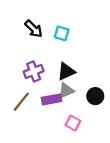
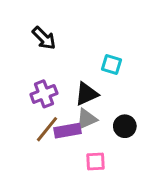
cyan square: (62, 33) -> (112, 65), moved
brown line: (21, 102) -> (47, 129), moved
pink square: (73, 123) -> (95, 162), turned -32

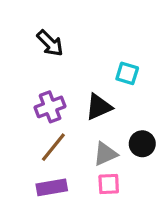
gray triangle: (87, 119) -> (105, 154), moved
purple rectangle: (67, 131) -> (52, 187), moved

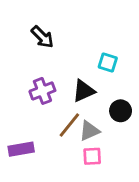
black circle: (142, 144) -> (121, 111), moved
brown line: (53, 147) -> (69, 125), moved
purple rectangle: (52, 187) -> (21, 149), moved

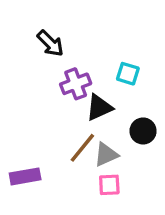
purple cross: (42, 91) -> (76, 84), moved

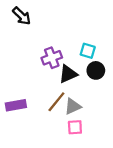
black arrow: (50, 43) -> (22, 16), moved
black circle: (143, 131) -> (96, 70), moved
purple rectangle: (25, 176) -> (16, 105), moved

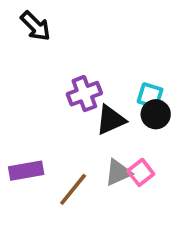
cyan square: (88, 51) -> (150, 95), moved
brown line: (56, 102) -> (73, 189), moved
pink square: (75, 127) -> (141, 172), moved, turned -35

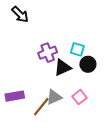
cyan square: (150, 95) -> (77, 49), moved
gray triangle: (118, 172) -> (54, 97), moved

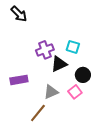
black circle: (88, 64) -> (83, 75), moved
purple rectangle: (15, 96) -> (19, 80), moved
brown line: (41, 107) -> (38, 113), moved

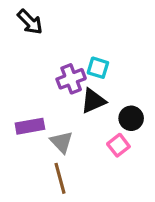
cyan square: (73, 47) -> (98, 68), moved
gray triangle: (51, 92) -> (62, 142), moved, turned -49
brown line: (38, 113) -> (60, 178), turned -54

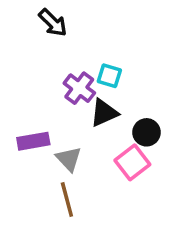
black arrow: (30, 22) -> (53, 23), moved
purple cross: (71, 79) -> (79, 88), turned -32
pink square: (118, 145) -> (132, 162), size x1.4

